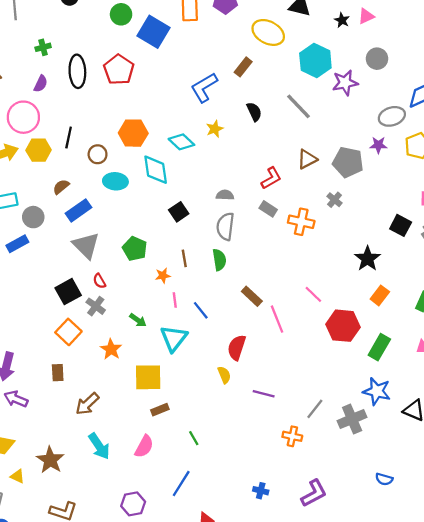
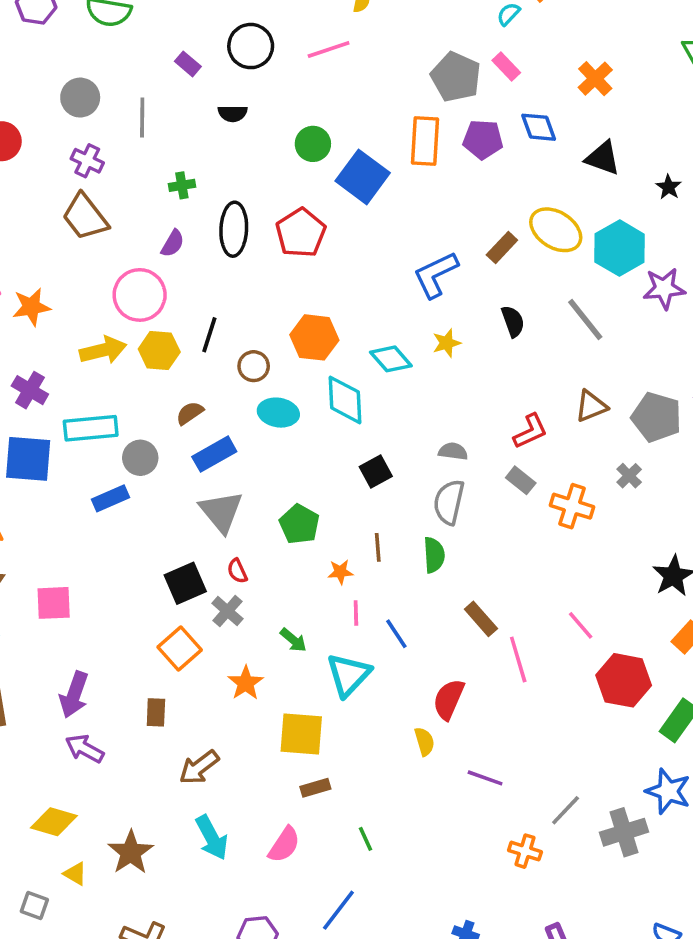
yellow ellipse: (268, 32) -> (556, 230), moved

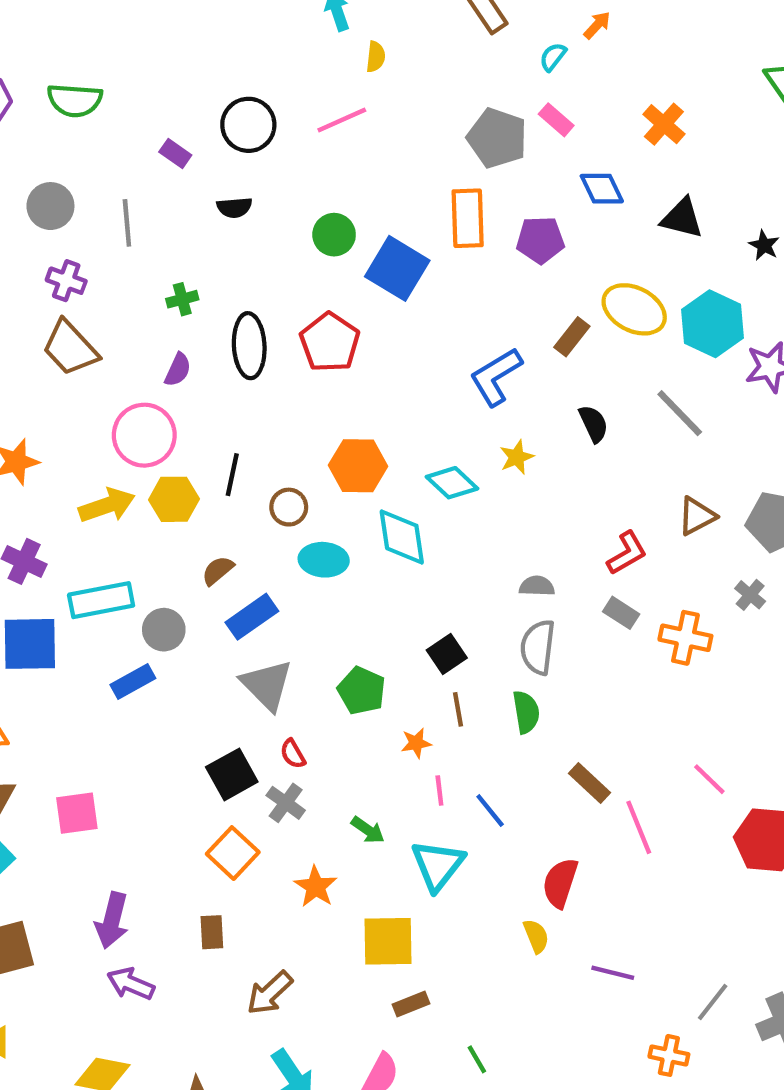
purple pentagon: (483, 139) -> (540, 240), moved
black square: (376, 471) -> (447, 654), moved

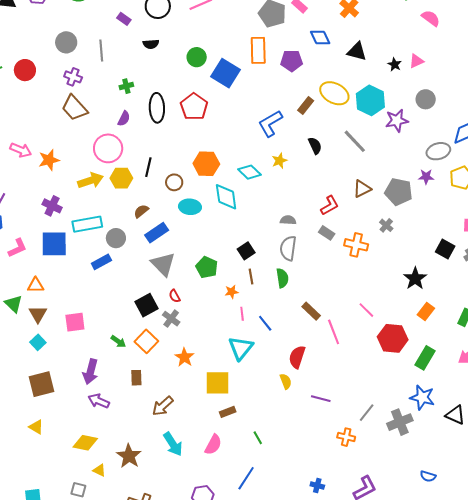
green arrow: (368, 830) -> (118, 341), moved

